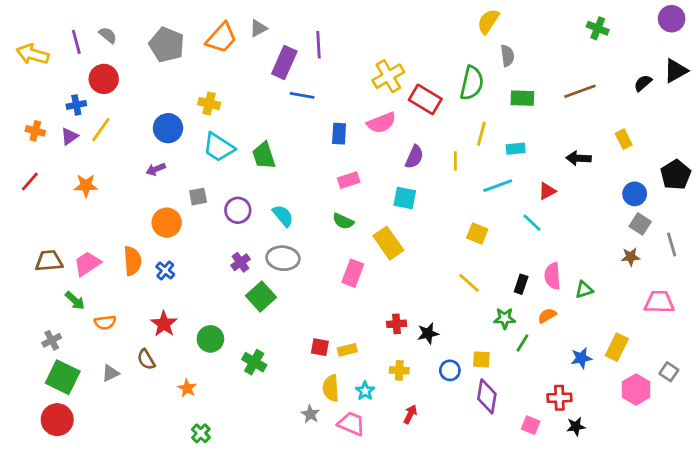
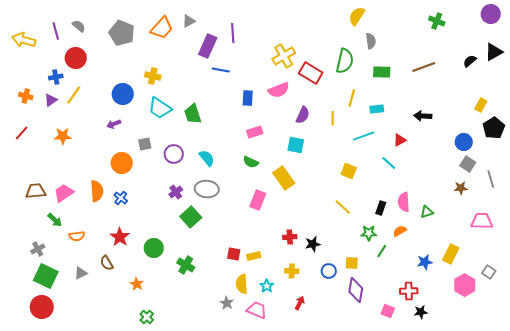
yellow rectangle: (624, 139) -> (481, 105), moved, turned 56

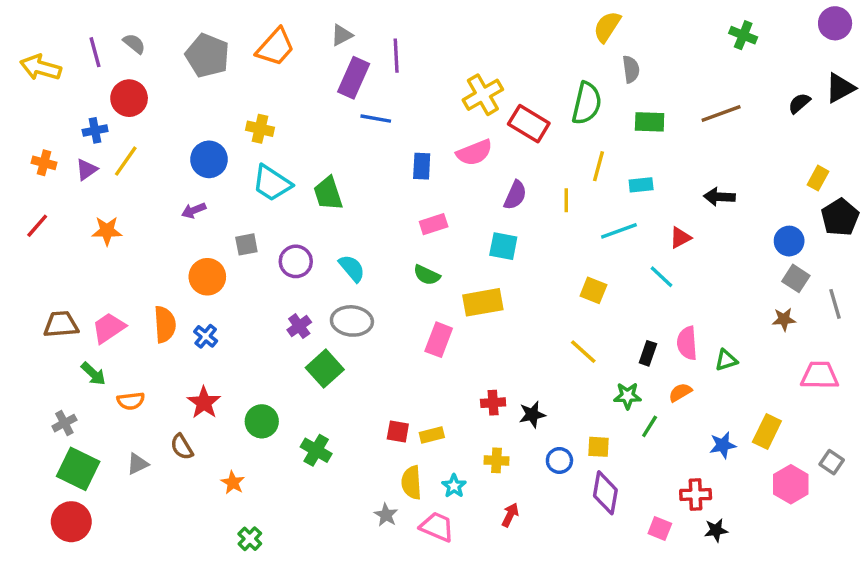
gray triangle: (189, 21) -> (342, 35), moved
yellow rectangle: (284, 178) -> (483, 302), turned -65

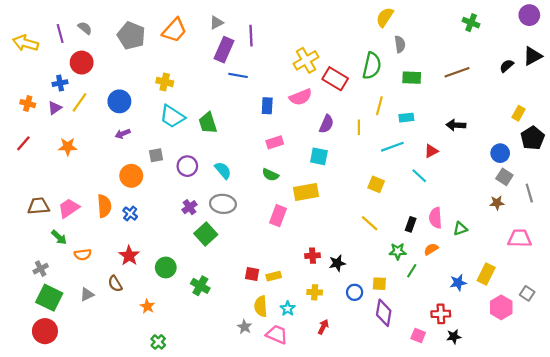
blue circle: (209, 159) -> (119, 101), moved

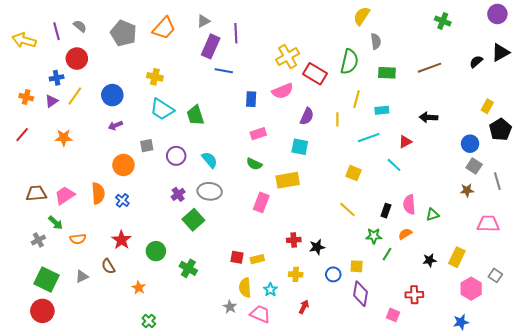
gray cross: (41, 269) -> (38, 240), moved
blue star: (458, 283) -> (461, 322), moved
black star: (454, 337) -> (430, 260), moved

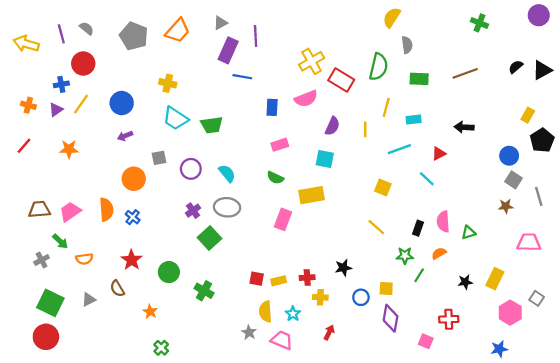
black triangle: (500, 52) -> (542, 70), moved
green trapezoid: (195, 115) -> (212, 125), turned -80
red cross: (294, 240) -> (307, 278), moved

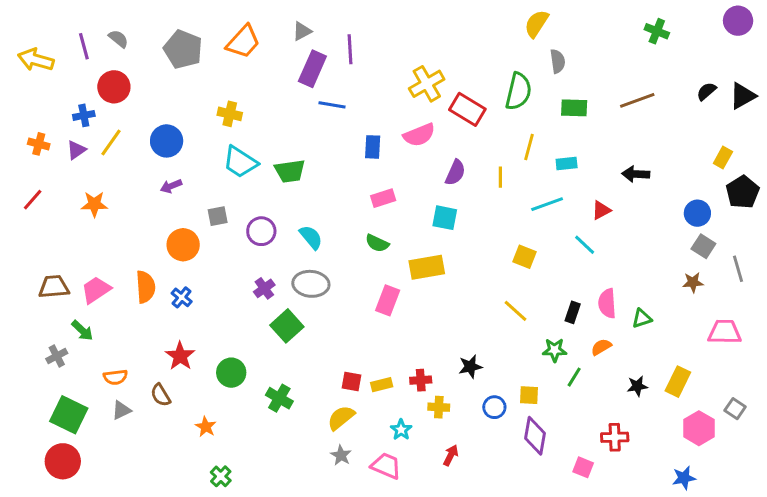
orange semicircle: (84, 259) -> (115, 377), moved
yellow semicircle: (265, 312) -> (341, 418), moved, turned 55

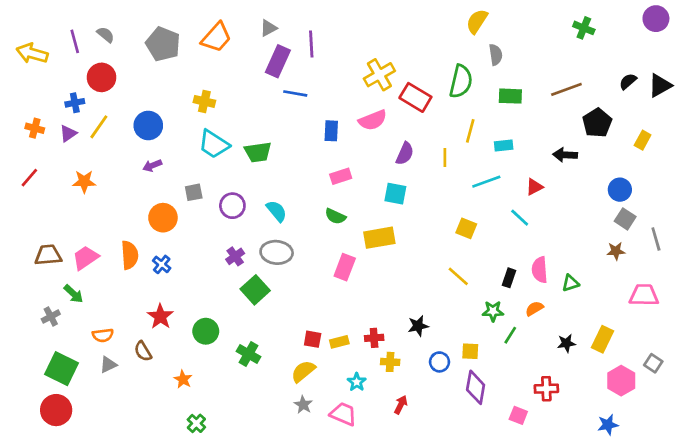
black pentagon: (743, 192) -> (597, 123), moved

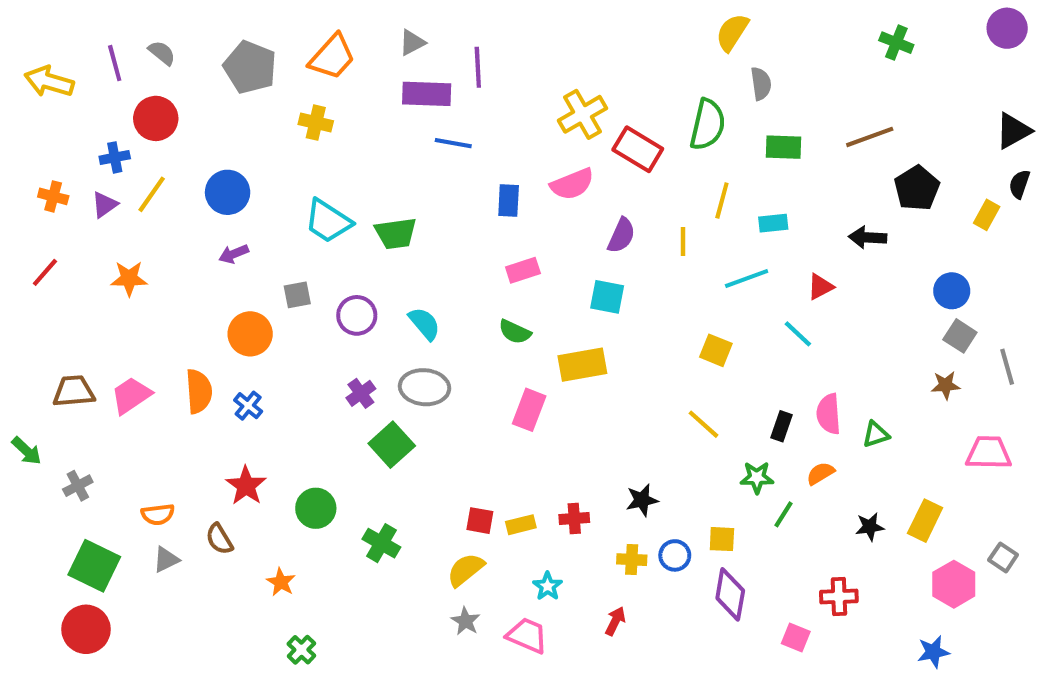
purple rectangle: (278, 61) -> (427, 94), turned 68
black semicircle: (628, 81) -> (1019, 184), moved, turned -30
yellow cross: (204, 101) -> (316, 123), moved
green arrow: (73, 294) -> (27, 451), moved
yellow cross: (390, 362) -> (632, 560), moved

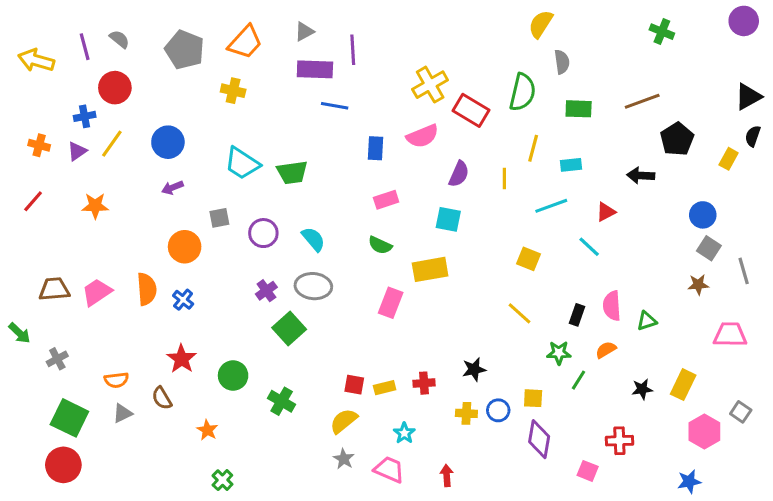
red arrow: (615, 621) -> (447, 476), moved, turned -30

